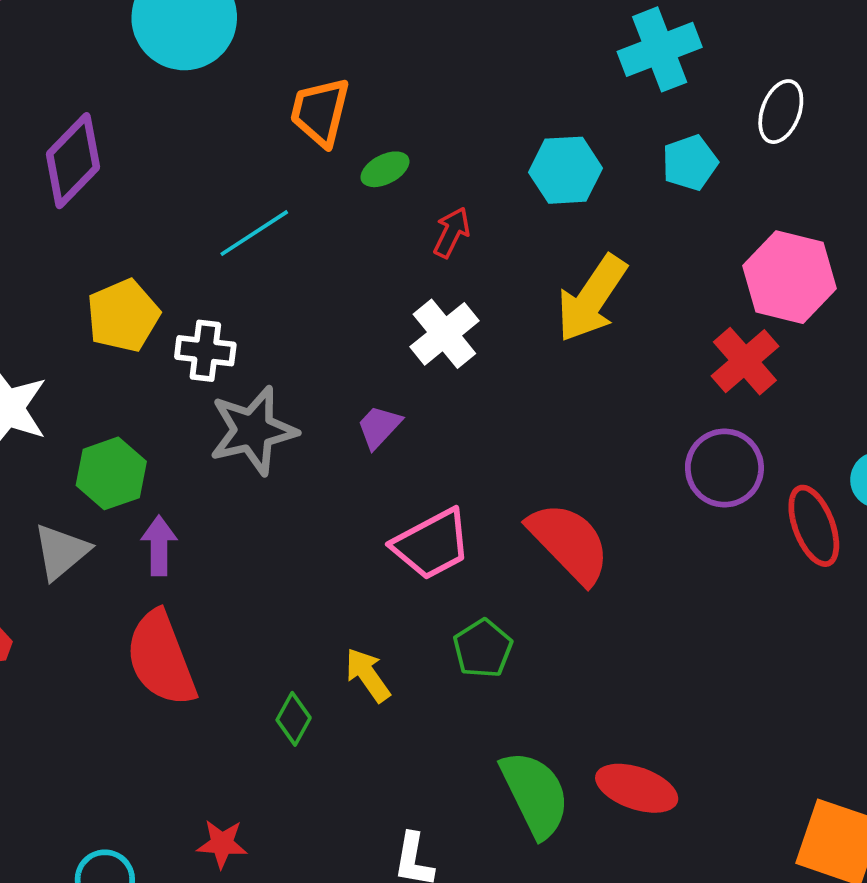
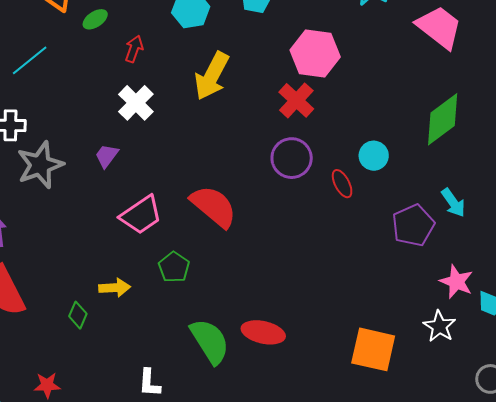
red ellipse: (814, 526) -> (342, 184), size x0.7
yellow arrow: (368, 675) -> (115, 288), turned 128

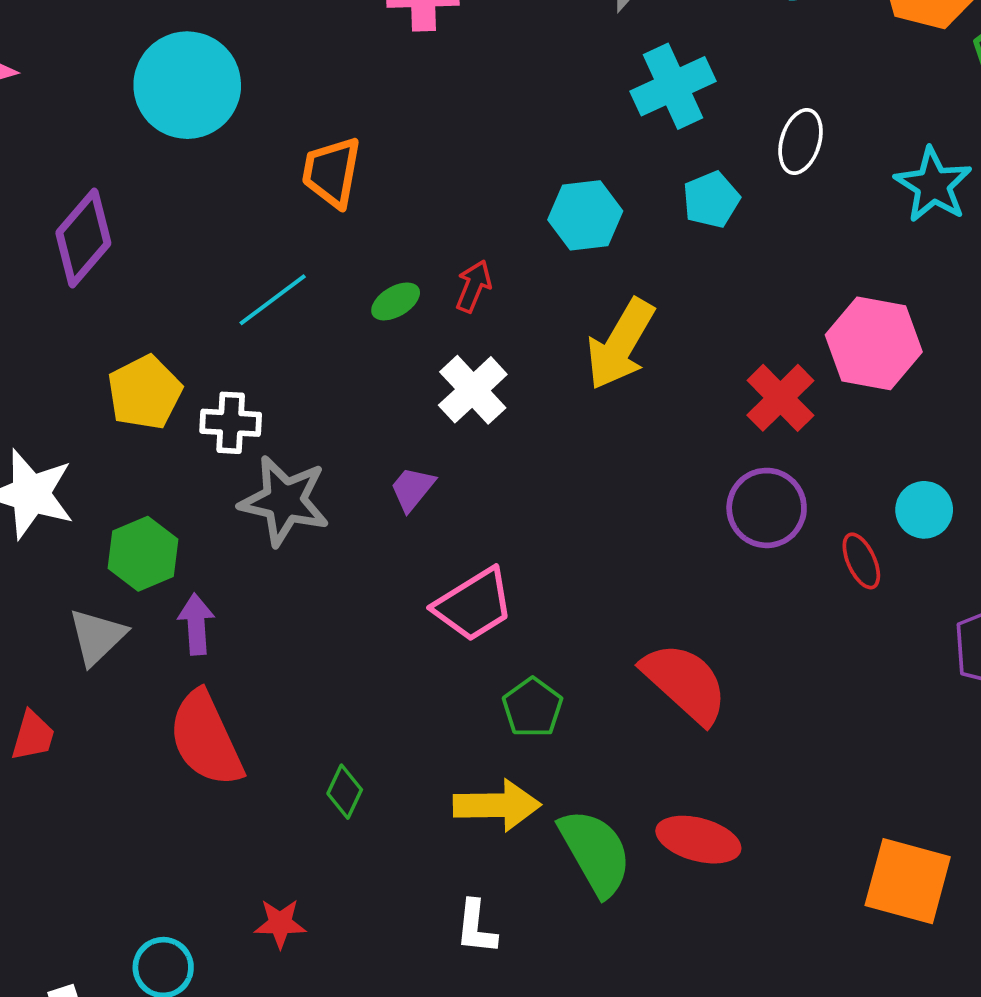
green ellipse: (95, 19) -> (396, 301), moved
pink hexagon: (315, 54) -> (874, 343), moved
gray star: (40, 165) -> (284, 501), turned 30
red semicircle: (214, 206) -> (685, 683), moved
yellow arrow: (115, 288) -> (497, 805), moved, size x1.4

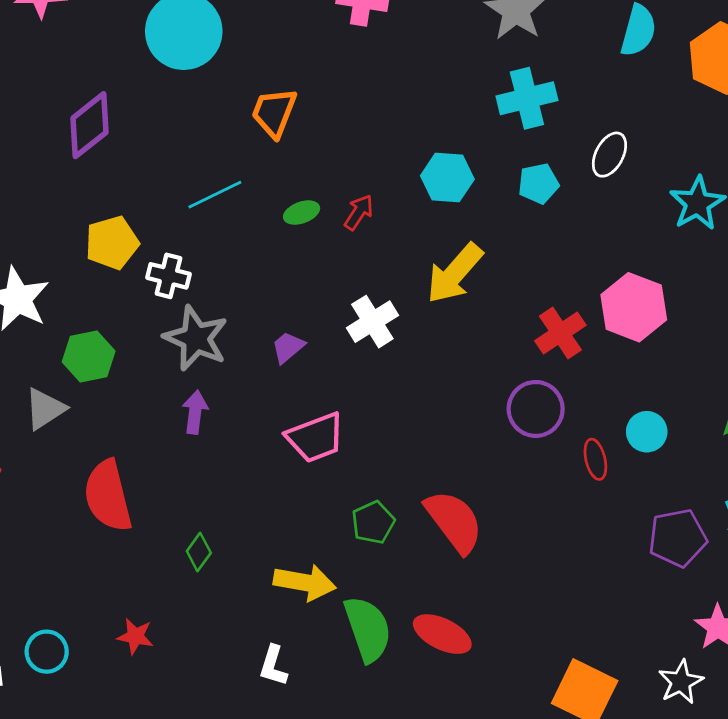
white cross: (473, 390) -> (372, 322), moved
purple arrow: (196, 624) -> (195, 412), moved
green pentagon: (533, 708) -> (373, 522), moved

